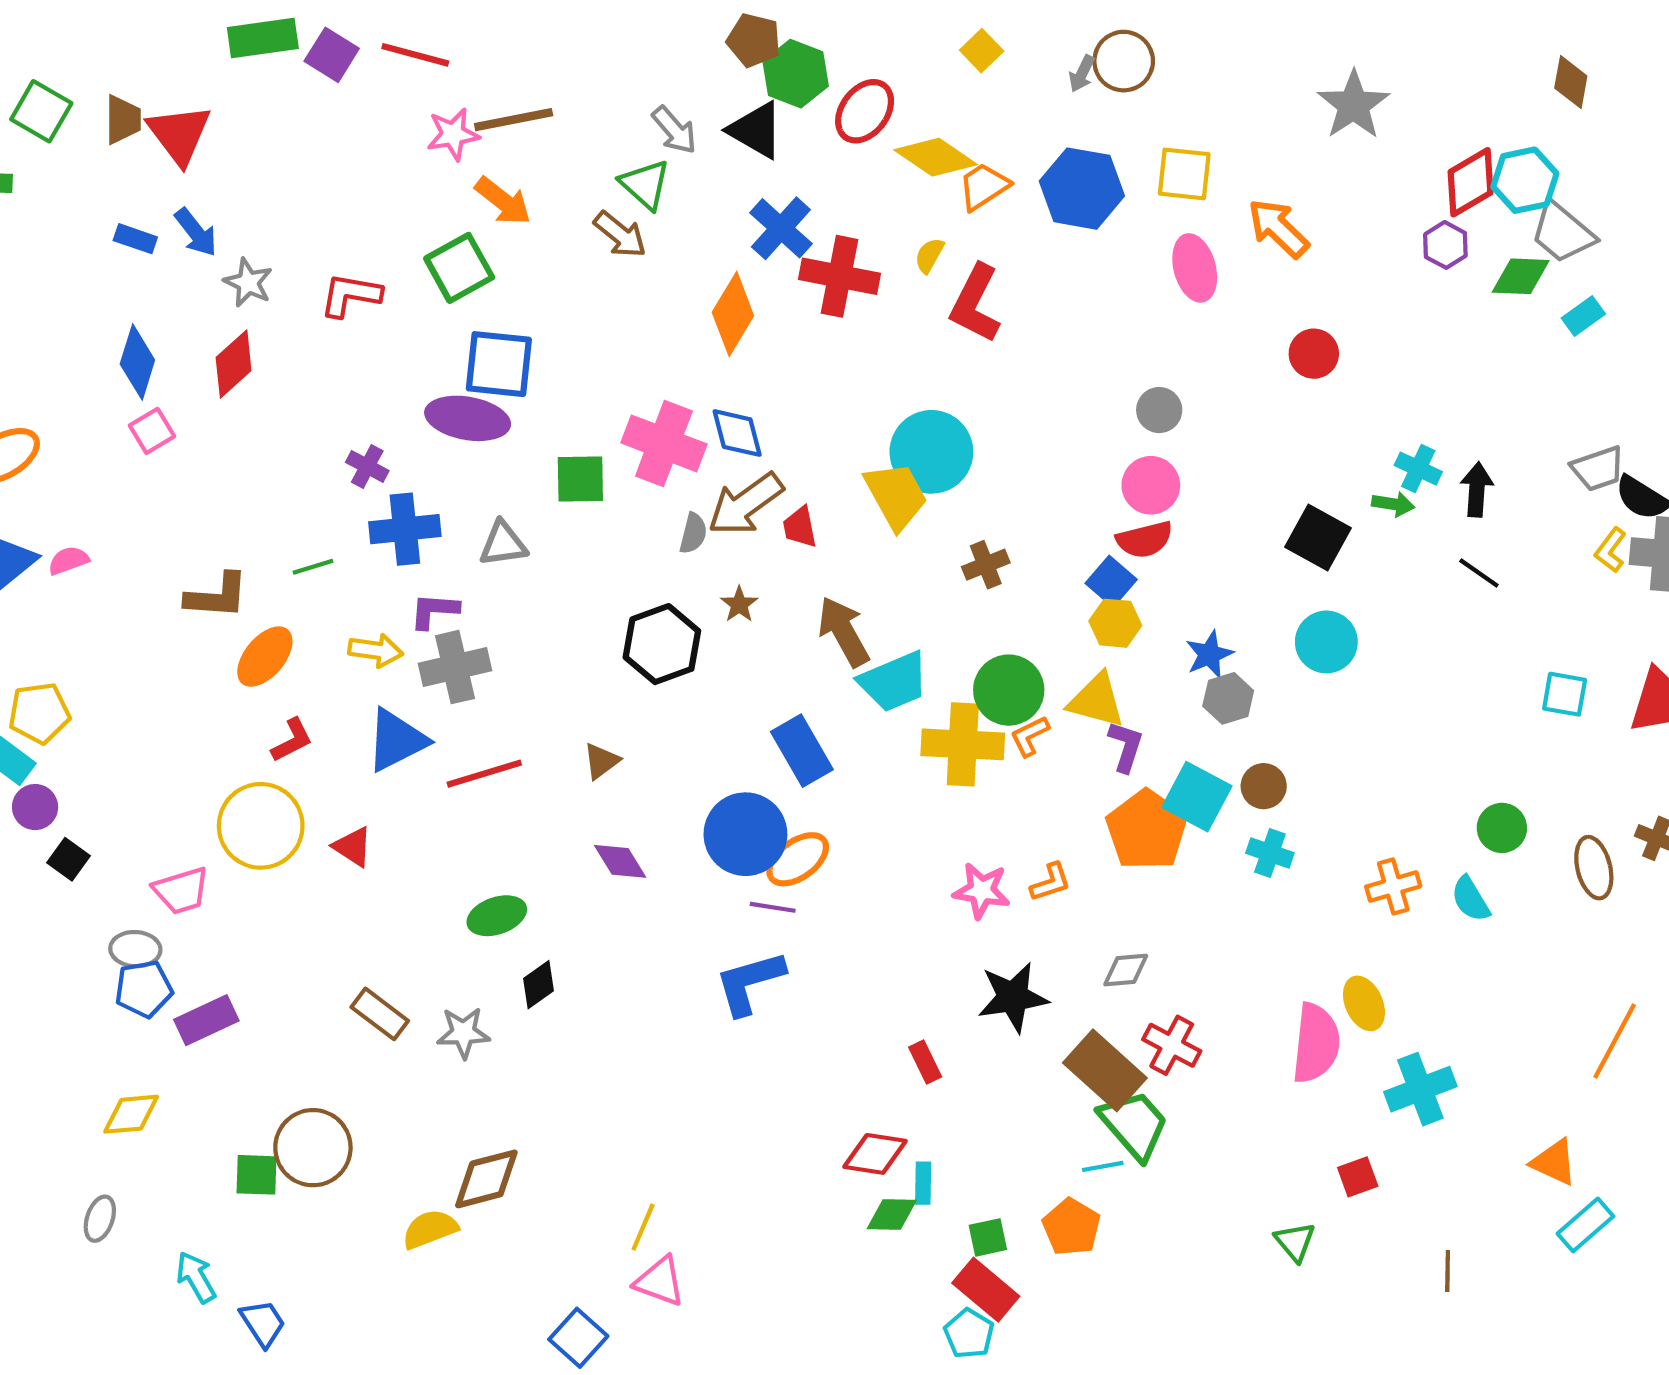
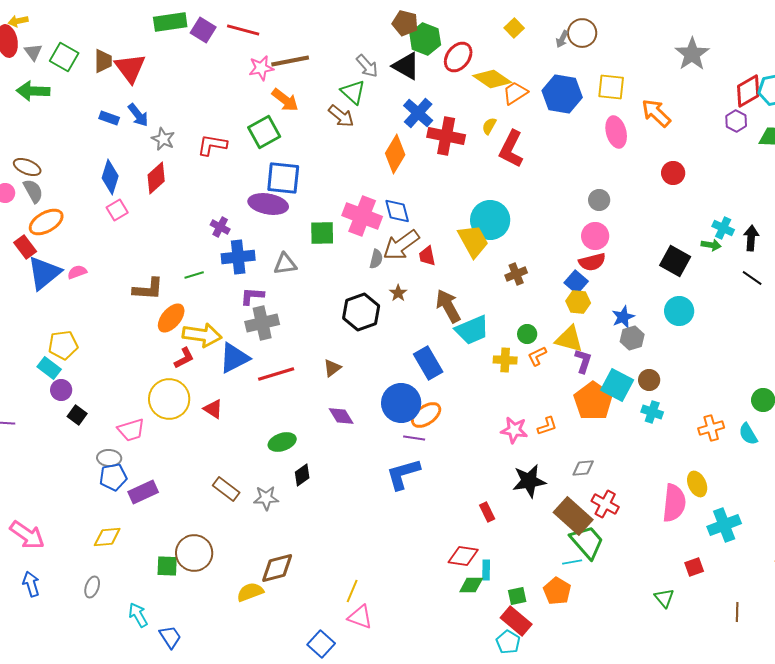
yellow arrow: (376, 650) -> (202, 335), moved, size x1.5
green circle: (1009, 690) -> (527, 334), size x0.6
yellow cross: (963, 744) -> (505, 360), size x0.6

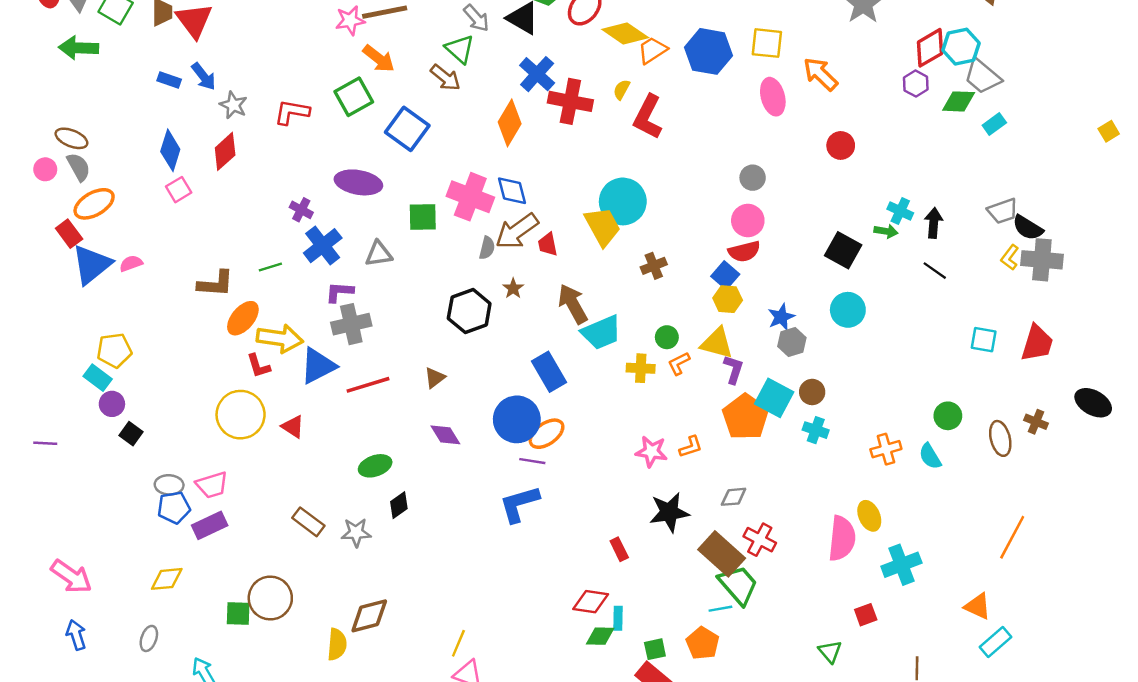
blue square: (283, 178) -> (407, 129), moved, turned 30
blue cross: (238, 257) -> (323, 246), turned -32
red L-shape: (184, 358) -> (258, 366), turned 100
pink trapezoid: (131, 430) -> (212, 485), moved
yellow semicircle: (250, 592) -> (337, 644), turned 116

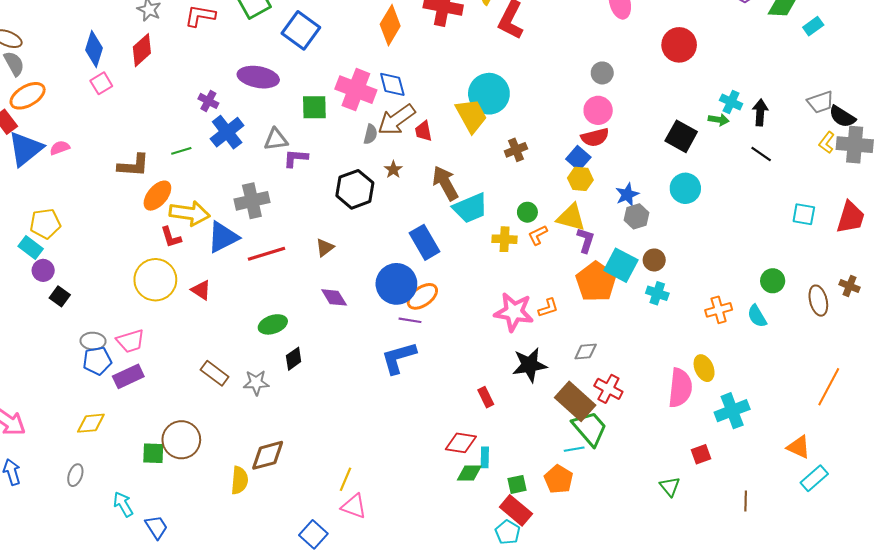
red circle: (841, 145) -> (679, 45), size x1.4
purple L-shape: (339, 292) -> (296, 158), moved
pink star: (651, 452) -> (514, 312), size x1.4

